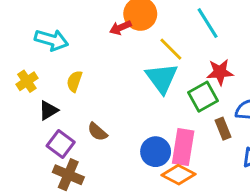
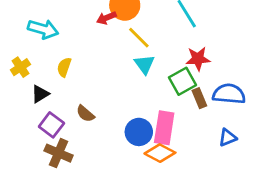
yellow line: (171, 49) -> (139, 38), moved
cyan triangle: (162, 78) -> (144, 64), size x0.7
brown rectangle: (223, 129) -> (199, 98), moved

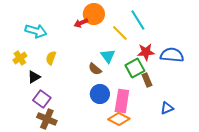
yellow line: (139, 38) -> (120, 33), moved
blue semicircle: (229, 94) -> (172, 55), moved
brown semicircle: (85, 114) -> (95, 69), moved
blue circle: (139, 132) -> (100, 94), moved

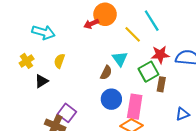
brown semicircle: (95, 69) -> (106, 73), turned -104
brown rectangle: (147, 80) -> (161, 84), turned 32
purple square: (42, 99) -> (67, 113), moved

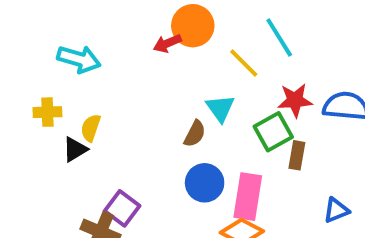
yellow cross: (27, 61) -> (47, 112), turned 32
yellow semicircle: (59, 61) -> (91, 128), moved

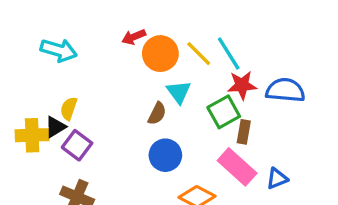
orange circle: (193, 26) -> (160, 54), moved
cyan line: (279, 37) -> (229, 54), moved
yellow cross: (47, 112) -> (32, 135), moved, size x1.4
pink rectangle: (248, 197) -> (237, 167), moved, turned -57
purple square: (122, 208) -> (77, 145), moved

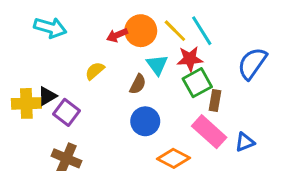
red arrow: (134, 37) -> (117, 35), moved
red star: (242, 85) -> (190, 59), moved
blue semicircle: (285, 90) -> (252, 63), turned -60
yellow semicircle: (69, 109) -> (95, 71), moved, turned 30

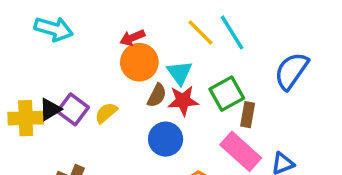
orange circle: (141, 31) -> (139, 62), moved
red star: (190, 59) -> (183, 101), moved
yellow semicircle: (95, 71) -> (106, 113), moved
purple square: (67, 112) -> (73, 109), moved

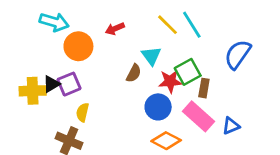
orange circle: (139, 62) -> (78, 46), moved
red star: (183, 101) -> (170, 81), moved
purple square: (73, 109) -> (69, 84), turned 30
yellow semicircle: (106, 113) -> (82, 112), moved, turned -36
blue circle: (166, 139) -> (158, 107), moved

